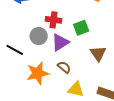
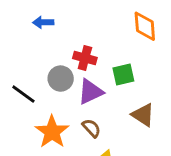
brown triangle: (98, 54) -> (143, 115), turned -30
orange star: (38, 73) -> (52, 132), turned -30

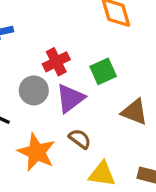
red cross: (85, 58) -> (56, 62), turned -30

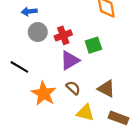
gray circle: (34, 90) -> (38, 32), moved
brown triangle: (134, 112) -> (106, 89), moved

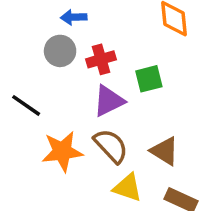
blue arrow: (29, 11) -> (74, 17), moved
brown semicircle: (73, 88) -> (111, 146), size x1.5
orange star: (44, 93) -> (62, 151), turned 30

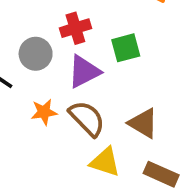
gray circle: (60, 51) -> (36, 54), moved
orange star: (62, 151) -> (44, 112), moved, size x0.6

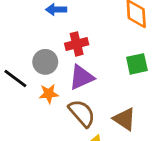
green square: (126, 48) -> (137, 64), moved
orange star: (44, 112) -> (49, 94), moved

